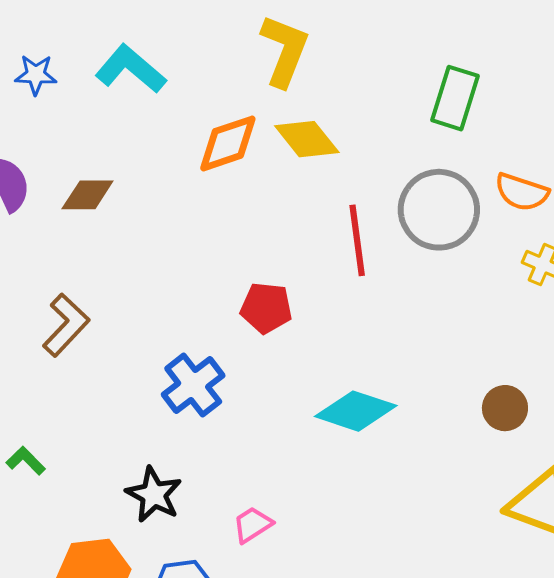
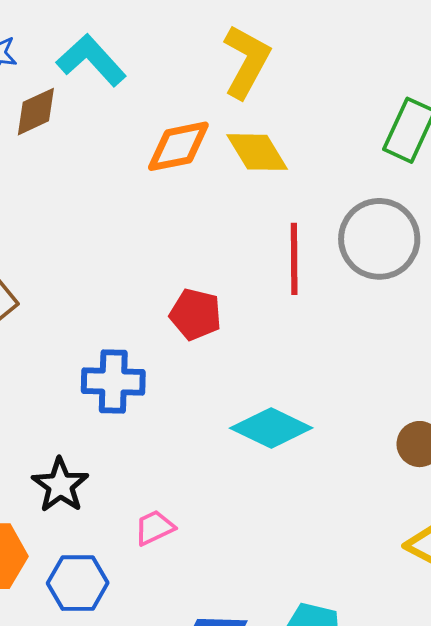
brown diamond: (88, 195) -> (36, 112), moved, turned -32
blue cross: (193, 385) -> (113, 382), turned 32

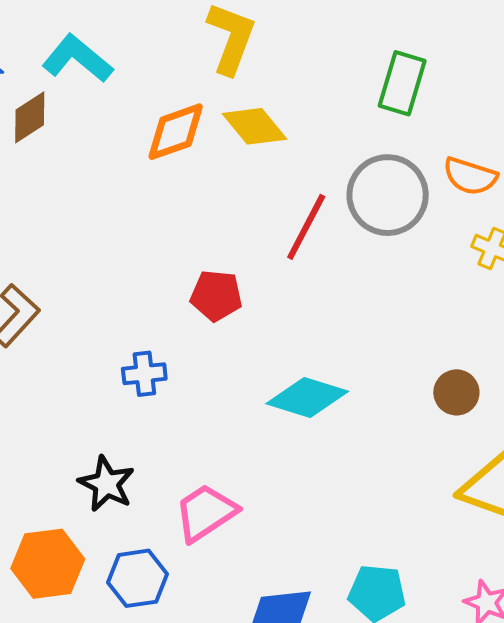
red line: (294, 259) -> (306, 227), turned 36
blue cross: (113, 382) -> (144, 374), size x0.7
pink trapezoid: (154, 528) -> (206, 513), size x1.6

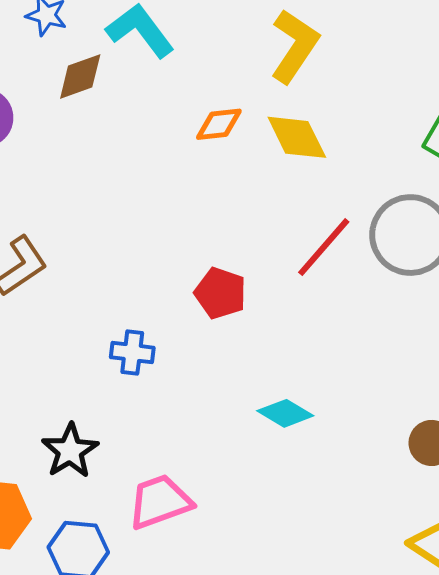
orange diamond: (176, 132) -> (219, 124), size x0.7
cyan diamond: (307, 398) -> (285, 413), size x0.7

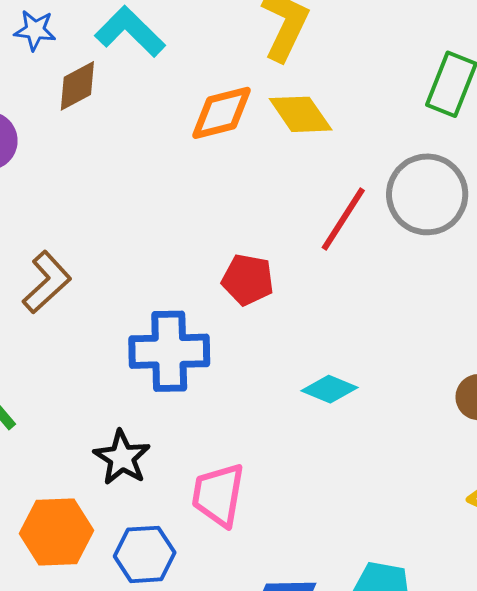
orange diamond: (219, 124) -> (222, 113), size x1.4
blue cross: (132, 352) -> (169, 351), size x1.8
pink trapezoid: (160, 502) -> (218, 495), turned -52

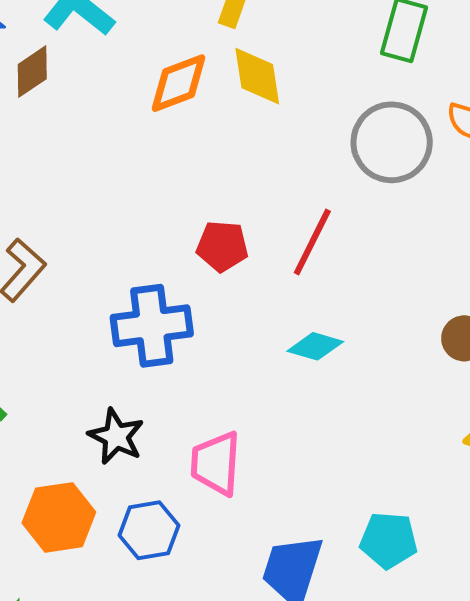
yellow diamond: (301, 114) -> (257, 76), turned 32
red line: (343, 219) -> (312, 242), moved

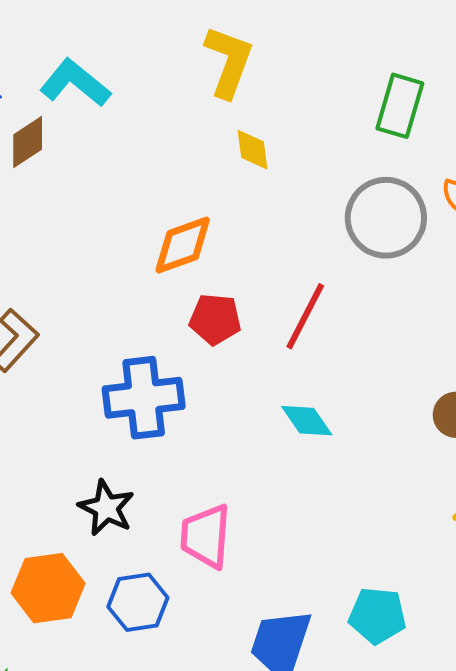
yellow diamond: (257, 76) -> (253, 150), size x0.7
orange diamond: (179, 83) -> (183, 245), moved
cyan diamond: (315, 346) -> (307, 421), turned 38

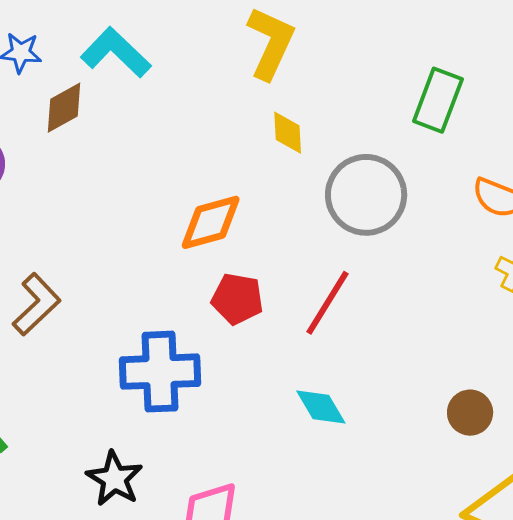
gray circle: (386, 218) -> (366, 195), moved

